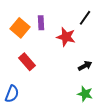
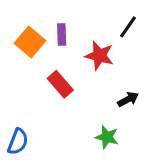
red rectangle: (27, 62) -> (60, 84), moved
green star: (85, 94) -> (107, 137), moved

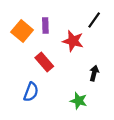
black arrow: (128, 99) -> (94, 73), turned -48
blue semicircle: (18, 142) -> (31, 92), moved

